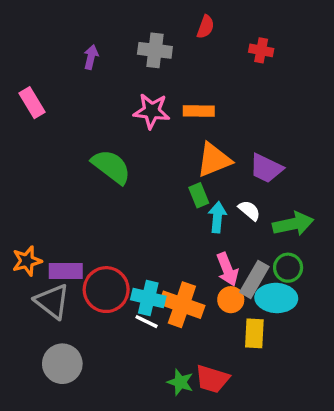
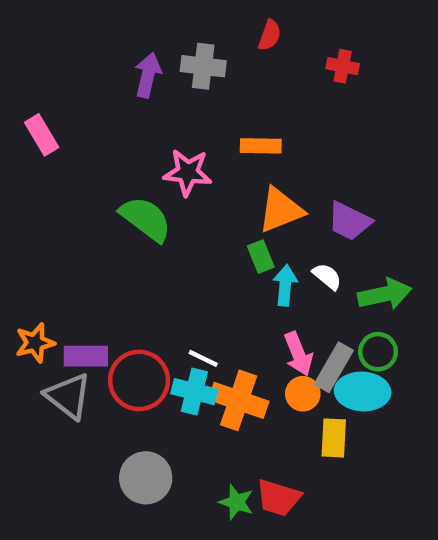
purple arrow: (91, 57) -> (148, 75), moved, size x1.4
pink star: (152, 111) -> (188, 172), moved
white line: (147, 322) -> (203, 358), moved
gray circle: (62, 364) -> (146, 478), moved

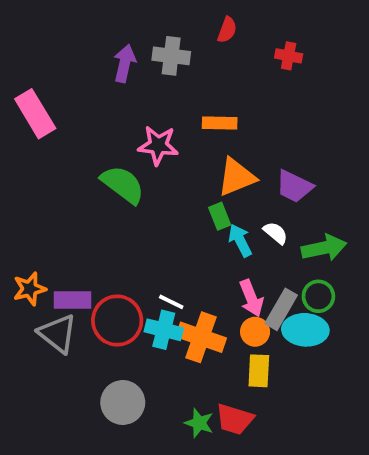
pink rectangle: (42, 135) -> (35, 114), size x1.4
cyan arrow: (285, 285) -> (240, 240), turned -32
yellow rectangle: (334, 438) -> (259, 371), moved

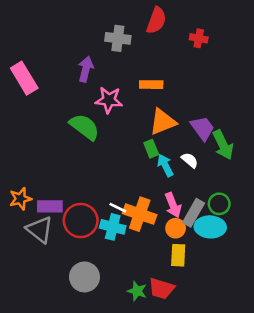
red semicircle: (227, 30) -> (156, 20), size x1.5
purple arrow: (125, 63) -> (86, 69), moved
purple trapezoid: (294, 186) -> (203, 128), turned -152
green arrow: (324, 248) -> (223, 145), moved, turned 76
orange cross: (201, 337) -> (140, 214), moved

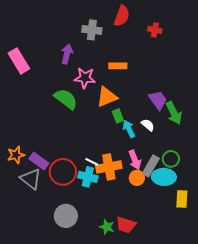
orange triangle: (163, 122) -> (107, 97), moved
purple rectangle: (50, 206) -> (39, 161), turned 36
orange cross: (140, 214) -> (109, 167), turned -30
yellow rectangle: (178, 255) -> (182, 199), moved

